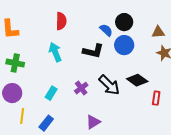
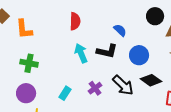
black circle: (124, 22) -> (155, 16), moved
blue circle: (124, 45) -> (139, 55), moved
cyan arrow: (55, 52) -> (81, 53), moved

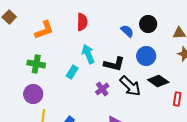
black circle: (155, 16) -> (148, 24), moved
orange L-shape: (24, 29) -> (44, 30), moved, turned -105
black L-shape: (107, 51) -> (114, 64), moved
cyan rectangle: (65, 93) -> (72, 72), moved

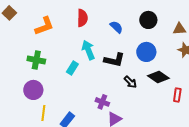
blue semicircle: (127, 31) -> (116, 27), moved
black arrow: (130, 86) -> (130, 82), size x0.6
purple cross: (102, 89) -> (102, 102), moved, turned -32

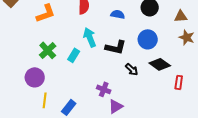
blue semicircle: (116, 27) -> (118, 14), turned -32
green cross: (36, 60) -> (48, 50), moved, turned 36

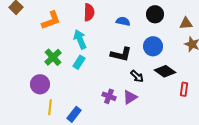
cyan arrow: (90, 37) -> (80, 39), moved
purple triangle: (116, 106) -> (130, 97), moved

